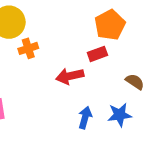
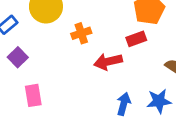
orange cross: (28, 48) -> (81, 33), moved

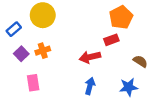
orange cross: (81, 33) -> (43, 51), moved
blue arrow: (124, 104) -> (90, 86), moved

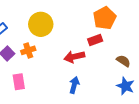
yellow circle: (43, 15) -> (41, 24), moved
blue star: (129, 87) -> (125, 86), moved, turned 30

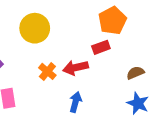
orange cross: (28, 50) -> (47, 71), moved, turned -32
brown semicircle: (123, 61) -> (135, 73), turned -56

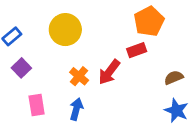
red arrow: (75, 68) -> (109, 72), turned -40
blue arrow: (75, 102) -> (76, 109), moved

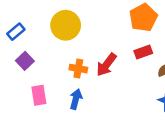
red rectangle: (137, 50) -> (143, 52), moved
orange cross: (79, 76) -> (78, 69), turned -30

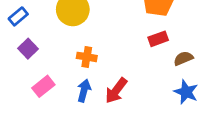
red arrow: (106, 65) -> (116, 91), moved
pink rectangle: (39, 95) -> (43, 86), turned 60

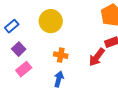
pink rectangle: (43, 86) -> (24, 69), moved
red arrow: (116, 91) -> (97, 57), moved

